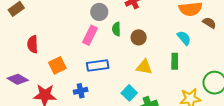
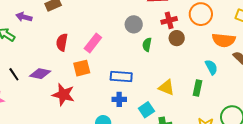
pink rectangle: (90, 35) -> (93, 43), moved
brown circle: (139, 37) -> (177, 38), moved
purple diamond: (18, 79) -> (40, 74), turned -30
blue cross: (81, 91) -> (119, 99), moved

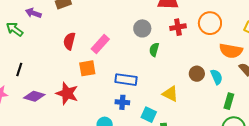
brown circle: (177, 38) -> (197, 74), moved
black line: (14, 74) -> (19, 70), turned 48
purple diamond: (40, 74) -> (34, 96), moved
green rectangle: (197, 88) -> (229, 101), moved
cyan square: (146, 110) -> (149, 115), turned -35

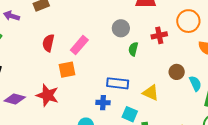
red cross: (178, 27) -> (159, 35), moved
cyan semicircle: (217, 77) -> (195, 83), moved
blue rectangle: (126, 80) -> (118, 83), moved

